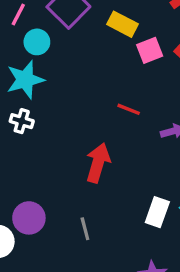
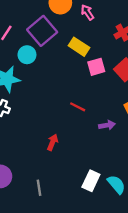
cyan circle: (37, 42) -> (27, 55), moved
red arrow: (98, 163) -> (53, 142), size x0.6

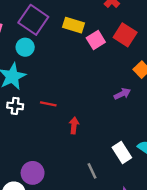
red line: (78, 107) -> (48, 104), moved
white rectangle: (91, 181) -> (122, 152), turned -42
gray line: (39, 188) -> (92, 171), moved

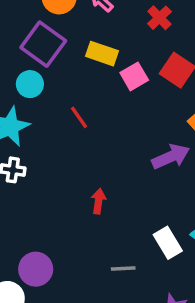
purple arrow: (122, 94) -> (171, 157), size x1.5
red line: (48, 104) -> (79, 117), moved, turned 42
gray line: (92, 171) -> (123, 269), turned -70

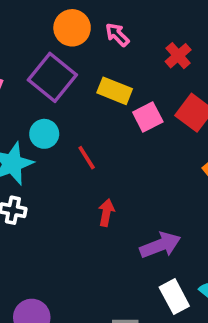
cyan circle: (30, 84) -> (44, 134), moved
purple arrow: (171, 157) -> (160, 245), moved
red arrow: (98, 201) -> (106, 213), moved

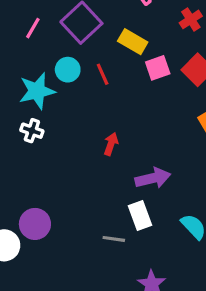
red line: (87, 158) -> (103, 74), moved
white rectangle: (174, 297) -> (140, 216), moved

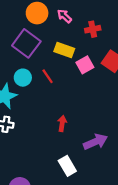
red cross: (191, 19) -> (93, 29), moved, turned 32
white rectangle: (140, 216) -> (67, 166), moved

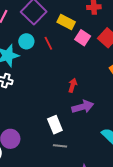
pink square: (85, 65) -> (83, 38), turned -35
red arrow: (62, 123) -> (73, 85), moved

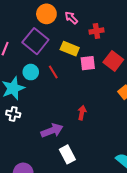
pink square: (83, 38) -> (88, 63), turned -35
purple arrow: (83, 107) -> (52, 131), moved

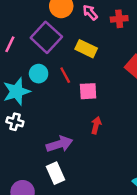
red cross: (96, 31) -> (119, 19), moved
pink square: (88, 63) -> (88, 91), moved
white rectangle: (67, 154) -> (56, 173), moved

